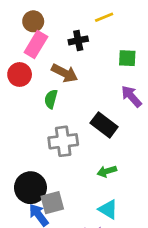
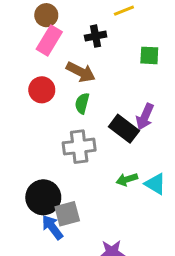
red circle: (20, 74) -> (42, 90), moved
purple arrow: (131, 96) -> (145, 117), moved, turned -115
green semicircle: (51, 99) -> (82, 103), moved
cyan triangle: (108, 209) -> (155, 184), moved

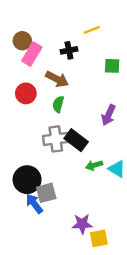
brown circle: (46, 15) -> (22, 41), moved
black rectangle: (124, 129) -> (76, 140), moved

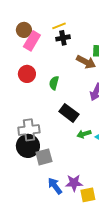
yellow line: (92, 30) -> (59, 26), moved
brown arrow: (57, 79) -> (86, 62), moved
gray cross: (56, 139) -> (29, 130), moved
blue arrow: (34, 204) -> (55, 186), moved

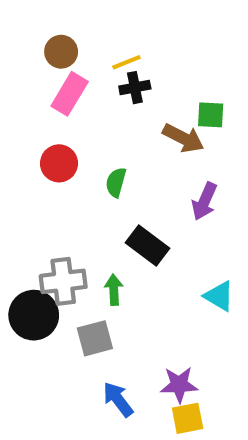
brown circle: (24, 30) -> (61, 52), moved
green arrow: (84, 134) -> (114, 290), moved, turned 104
black circle: (28, 146) -> (34, 315), moved
purple star: (74, 183) -> (179, 385), moved

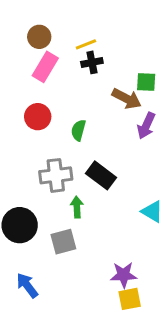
purple arrow: (204, 201) -> (146, 126), moved
gray cross: (63, 281) -> (56, 175), moved
blue arrow: (118, 399) -> (27, 285), moved

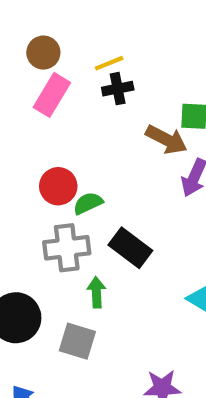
red circle: (38, 117) -> (58, 186), moved
green semicircle: (78, 130) -> (88, 203), moved, turned 50
gray square: (63, 242) -> (77, 341), turned 32

